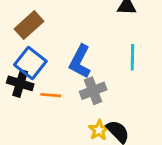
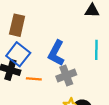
brown rectangle: (29, 25) -> (17, 25), turned -35

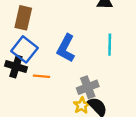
gray cross: (66, 75) -> (88, 87), moved

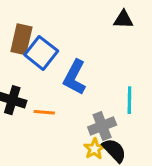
cyan line: (110, 45) -> (129, 100), moved
blue square: (24, 49) -> (41, 53), moved

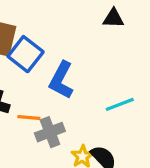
cyan line: (129, 100) -> (120, 104), turned 68
gray cross: (102, 126) -> (50, 132), moved

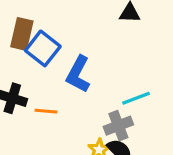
gray cross: (50, 132) -> (118, 126), moved

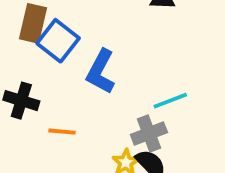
orange line: (46, 111) -> (62, 132), moved

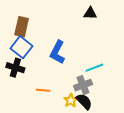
blue square: (58, 41) -> (22, 47), moved
orange line: (62, 132) -> (43, 90), moved

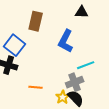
brown rectangle: (22, 27) -> (36, 21), moved
blue L-shape: (57, 52) -> (66, 41), moved

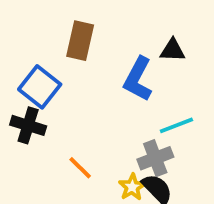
black triangle: (82, 12) -> (173, 50), moved
orange line: (36, 87) -> (80, 168), turned 40

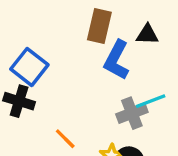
brown rectangle: (80, 41) -> (99, 26), moved
gray cross: (155, 158) -> (132, 113), moved

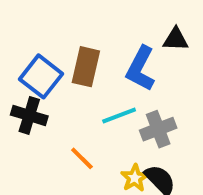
brown rectangle: (99, 26) -> (86, 67), moved
cyan line: (151, 101) -> (119, 115), moved

